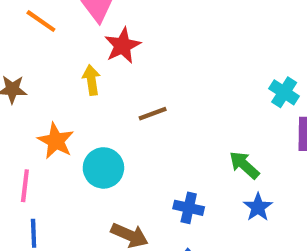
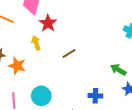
orange star: (56, 141) -> (17, 66), moved
cyan circle: (103, 168) -> (41, 96), moved

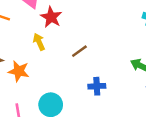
blue cross: (95, 96) -> (97, 86), moved

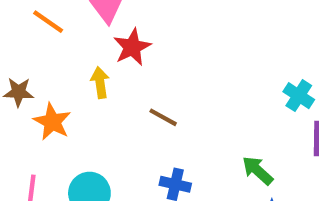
brown line: (79, 51) -> (163, 117), turned 49

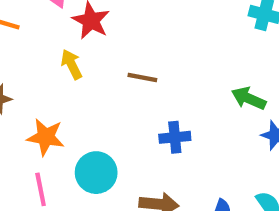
orange star: (52, 122) -> (46, 137), moved

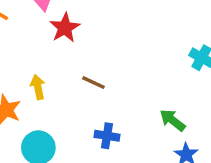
yellow arrow: (72, 64) -> (38, 87), moved

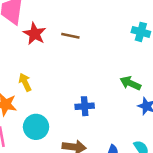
brown line: (94, 83) -> (70, 36), moved

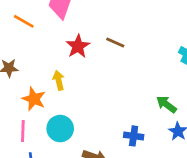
red star: (35, 34) -> (78, 46), moved
blue cross: (85, 106) -> (134, 136), moved

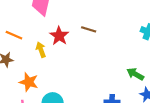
orange line: (24, 21) -> (14, 35), moved
yellow arrow: (59, 80) -> (41, 50), moved

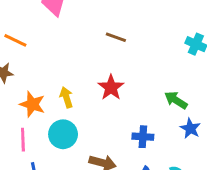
red star: (59, 36) -> (111, 87), moved
yellow arrow: (41, 50) -> (66, 97), moved

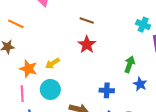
red star: (111, 87) -> (87, 45), moved
yellow arrow: (66, 97) -> (52, 63), turned -104
green arrow: (176, 100) -> (130, 64), turned 77

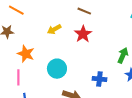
yellow arrow: (52, 63) -> (54, 29), moved
cyan circle: (50, 89) -> (57, 69), moved

